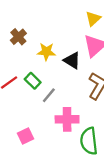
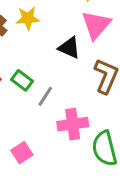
yellow star: (46, 52) -> (28, 18), moved

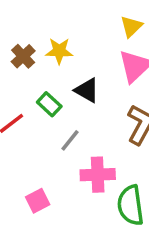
black triangle: (69, 48) -> (87, 90), moved
green rectangle: (22, 80) -> (49, 104), moved

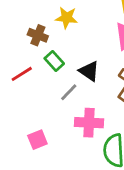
brown cross: (23, 56) -> (38, 35), moved, turned -30
black triangle: (87, 90) -> (89, 71), moved

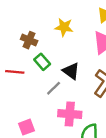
yellow star: (67, 18) -> (64, 27), moved
red line: (22, 74) -> (15, 72), turned 36

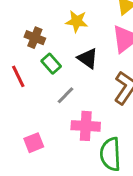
black triangle: (71, 71) -> (88, 58), moved
red line: (15, 72) -> (18, 76), turned 60

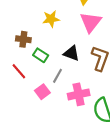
black triangle: (88, 58) -> (71, 53), moved
pink square: (34, 143) -> (42, 92), moved

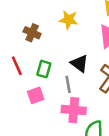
green rectangle: (41, 55) -> (44, 69), moved, turned 56
gray line: (58, 76) -> (68, 84), moved, turned -56

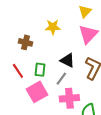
gray line: (68, 84) -> (61, 79), turned 56
pink square: (36, 95) -> (37, 92), size x1.5

